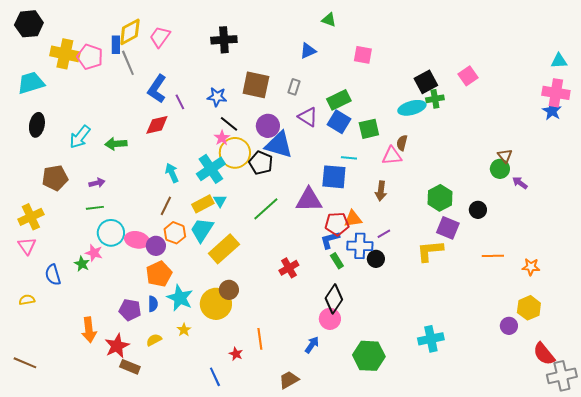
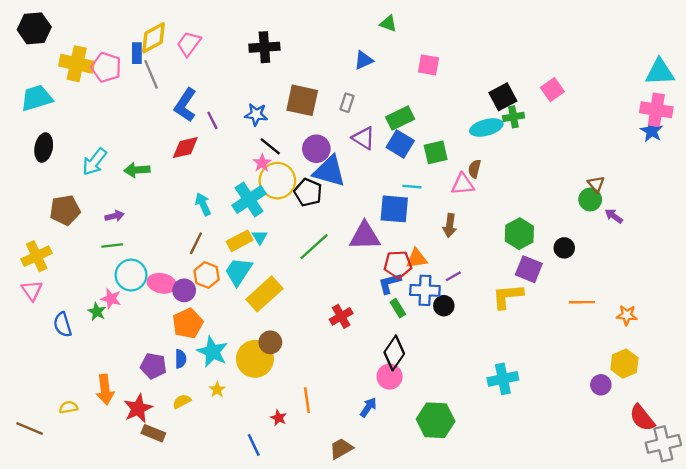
cyan triangle: (559, 61) -> (660, 72), size x1.5
yellow semicircle: (27, 300) -> (68, 407), moved
cyan cross: (431, 339) -> (503, 379), moved

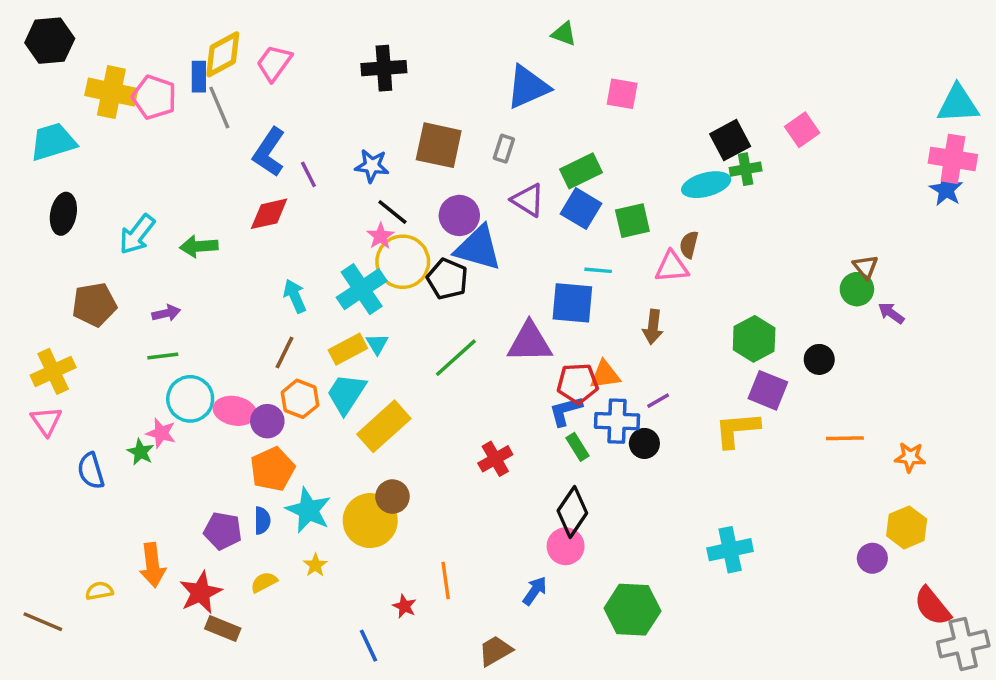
blue triangle: (364, 60) -> (528, 87), size x1.6

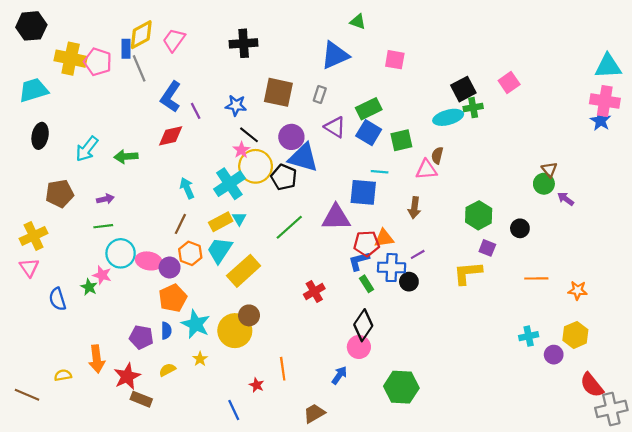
purple square: (768, 390) -> (487, 248), size x0.7
cyan cross: (730, 550) -> (529, 336), moved, size x0.7

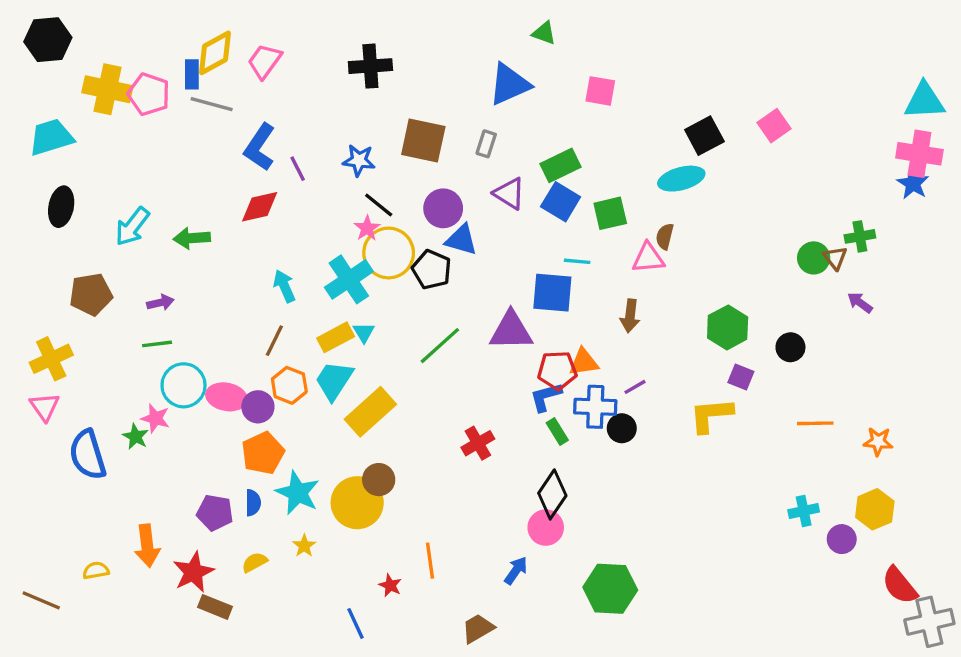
gray line: (139, 68) -> (212, 104), turned -52
green cross: (473, 108) -> (860, 236), moved
blue triangle: (303, 158) -> (461, 240), size x0.7
green circle: (544, 184) -> (814, 258), moved
blue semicircle: (57, 299) -> (88, 455), size x1.4

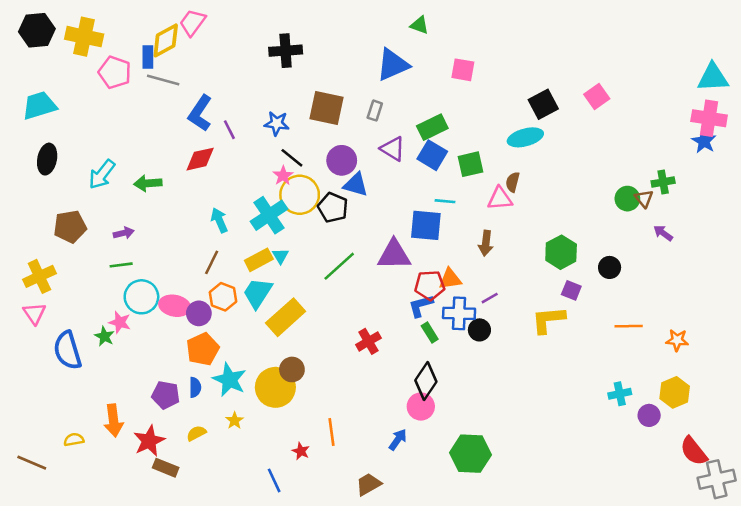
pink trapezoid: (265, 61) -> (192, 23), moved
yellow cross: (107, 89) -> (84, 37), moved

